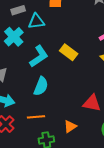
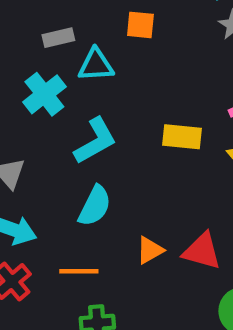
yellow rectangle: (69, 52) -> (182, 137), moved, turned -36
orange triangle: (70, 127) -> (150, 250), moved

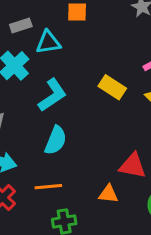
yellow rectangle: (182, 137) -> (112, 87), turned 32
orange triangle: (150, 250) -> (108, 194), moved, turned 40

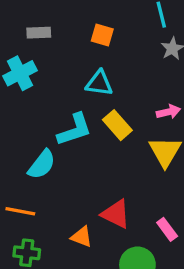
cyan triangle: (48, 42) -> (99, 83), moved
cyan L-shape: (52, 95) -> (75, 130), moved

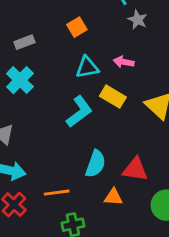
orange square: (102, 35) -> (77, 27), turned -30
pink arrow: (168, 112) -> (124, 62), moved, turned -138
cyan semicircle: (42, 164) -> (96, 164), moved

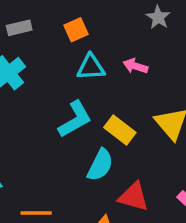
orange square: (77, 27) -> (76, 30), moved
yellow rectangle: (113, 97) -> (120, 130), moved
cyan semicircle: (96, 164) -> (100, 165), moved

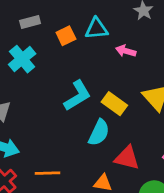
orange square: (76, 30) -> (66, 36), moved
cyan triangle: (91, 67) -> (96, 29), moved

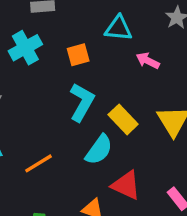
orange square: (66, 36) -> (78, 55), moved
cyan L-shape: (77, 96) -> (82, 102), turned -40
orange line: (48, 173) -> (38, 163), moved, turned -40

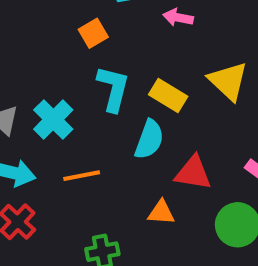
cyan cross: (25, 48) -> (53, 120), moved
orange line: (38, 163) -> (82, 176), turned 36

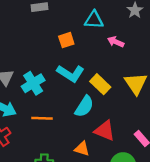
cyan L-shape: (113, 89) -> (71, 73), turned 96

